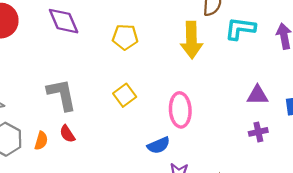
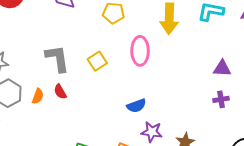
yellow square: (125, 95) -> (97, 61), moved
pink ellipse: (180, 110) -> (140, 51), moved

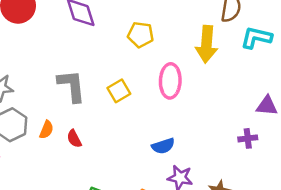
red semicircle: (60, 92) -> (74, 139), moved
purple cross: (221, 99) -> (248, 138), moved

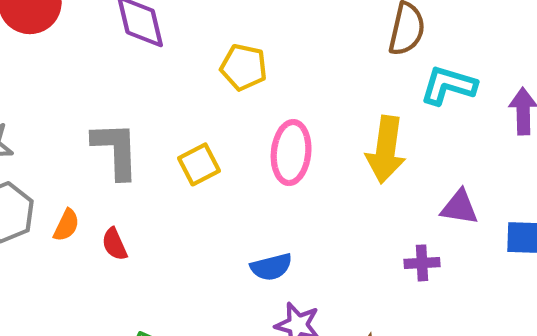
yellow arrow: (207, 44) -> (386, 150), moved

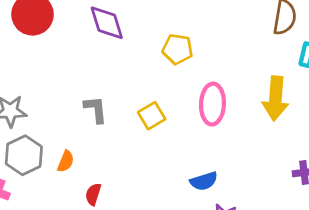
gray L-shape: (116, 150) -> (96, 109), size x0.7
red semicircle: (115, 244) -> (93, 194), moved, turned 45

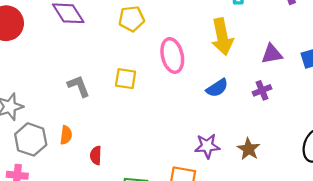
yellow square: (152, 116) -> (126, 79), turned -35
blue semicircle: (204, 181) -> (217, 88), moved

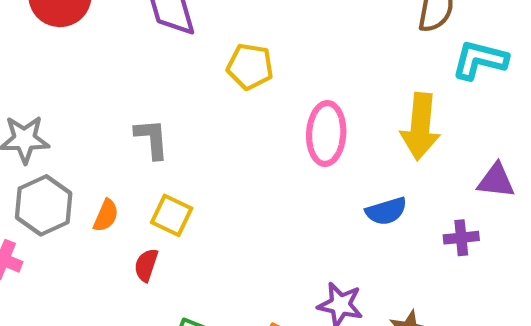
yellow pentagon: (132, 19) -> (250, 67), moved
yellow square: (126, 79) -> (172, 215), moved

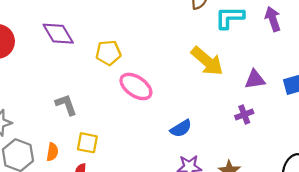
yellow arrow: (420, 126) -> (207, 61), turned -40
pink ellipse: (326, 133) -> (136, 86), moved, turned -44
blue semicircle: (386, 211) -> (181, 128), moved

